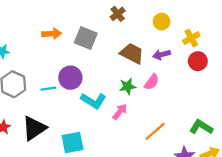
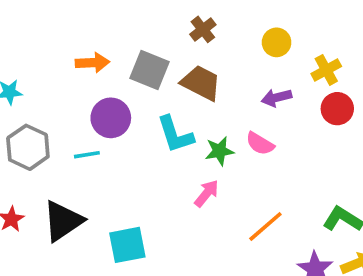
brown trapezoid: (132, 53) -> (201, 83), moved
purple circle: (70, 78) -> (111, 118), moved
pink semicircle: (152, 82) -> (260, 144), turned 84
cyan L-shape: (93, 101) -> (175, 134), moved, turned 40

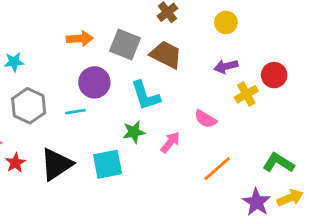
yellow cross: (326, 70) -> (246, 94), moved
pink semicircle: (260, 144) -> (205, 119), moved
green star: (219, 151) -> (134, 132), moved
cyan square: (127, 245) -> (108, 164), moved

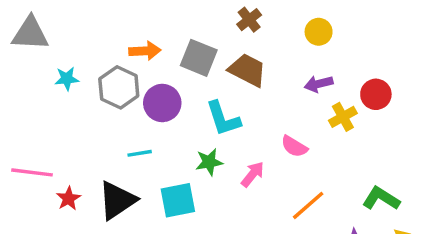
gray hexagon: (29, 106) -> (119, 87), moved
cyan line: (75, 112) -> (140, 153), moved

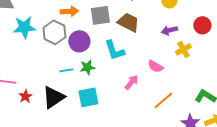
gray square: (199, 58) -> (100, 15), turned -30
cyan star: (67, 79) -> (24, 27), size x1.6
red circle: (376, 94) -> (202, 25), moved
green star: (209, 162) -> (87, 67), moved

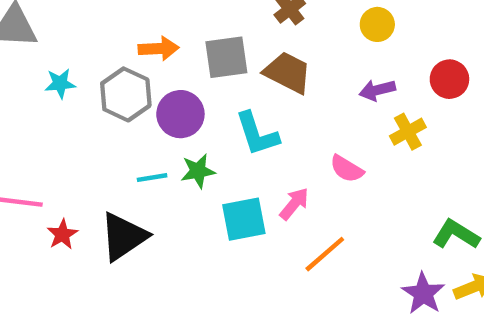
cyan star: (24, 27) -> (60, 84), size x0.6
cyan square: (88, 97) -> (244, 219), moved
orange line: (163, 100) -> (325, 254), moved

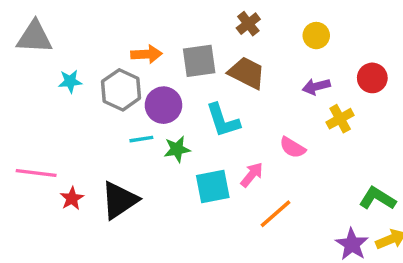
cyan line: (152, 178) -> (141, 139), moved

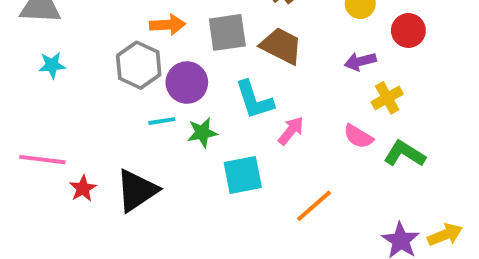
red circle: (372, 78) -> (408, 31), moved
cyan star: (70, 81) -> (52, 65), moved
pink semicircle: (292, 148) -> (358, 136), moved
pink arrow: (252, 175) -> (291, 131), moved
green L-shape: (377, 198) -> (405, 154), moved

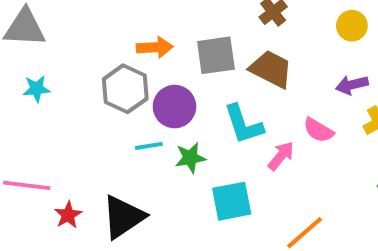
pink semicircle: (358, 136) -> (318, 130), moved

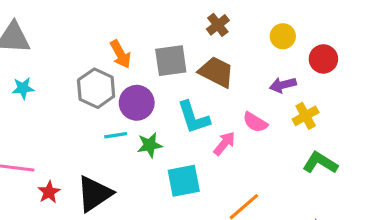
orange arrow: (155, 47) -> (120, 54), turned 64

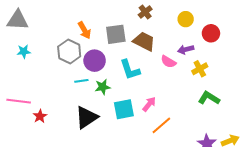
pink semicircle: (255, 122) -> (168, 62), moved
pink arrow: (224, 143) -> (149, 104), moved
black triangle: (94, 194) -> (86, 117), moved

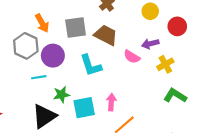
green star: (103, 87) -> (62, 95), moved
pink arrow: (149, 104) -> (111, 102), turned -35

